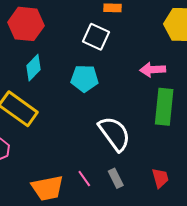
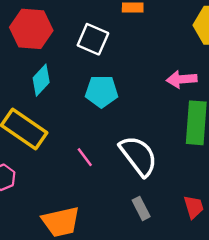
white square: (96, 37) -> (93, 39), moved
pink line: (84, 179) -> (85, 157), moved

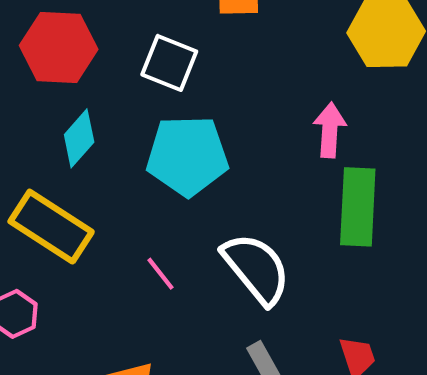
pink arrow: (182, 79) -> (330, 130), turned 100
cyan pentagon: (102, 91) -> (187, 156), size x1.4

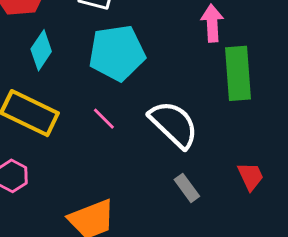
pink line: (161, 274) -> (104, 119), moved

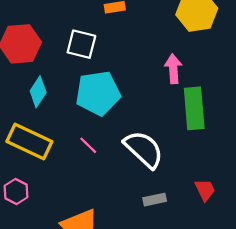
gray rectangle: (187, 188) -> (155, 200), turned -65

